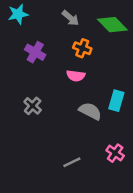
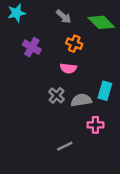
gray cross: (33, 106) -> (57, 95), moved
gray semicircle: (90, 111) -> (81, 100), turned -36
pink cross: (115, 153) -> (95, 125), moved, turned -35

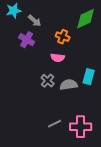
gray arrow: (64, 16) -> (35, 21), moved
green diamond: (101, 22) -> (86, 19), turned -70
pink cross: (95, 125) -> (81, 127), moved, size x1.5

